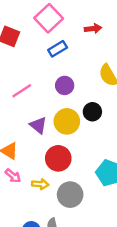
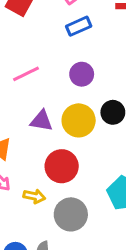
purple triangle: (38, 125) -> (41, 121), turned -36

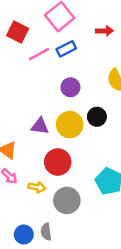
pink line: (26, 74) -> (39, 54), moved

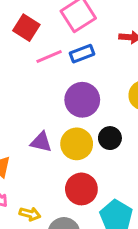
purple circle: (70, 87) -> (82, 100), size x1.5
red circle: (58, 162) -> (81, 189), moved

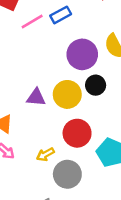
purple circle: (82, 100) -> (82, 54), moved
yellow arrow: (30, 214) -> (45, 154), moved, turned 144

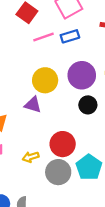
yellow circle: (67, 94) -> (45, 80), moved
gray circle: (67, 174) -> (58, 172), moved

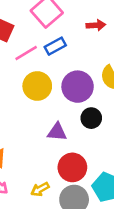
yellow circle: (45, 80) -> (37, 86), moved
purple triangle: (33, 105) -> (57, 132), moved

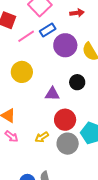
yellow circle: (37, 86) -> (22, 72), moved
purple circle: (78, 87) -> (65, 45), moved

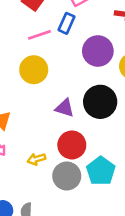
blue rectangle: (48, 30) -> (67, 23), moved, turned -49
pink line: (26, 36) -> (39, 35), moved
black circle: (77, 82) -> (100, 102), size x1.6

